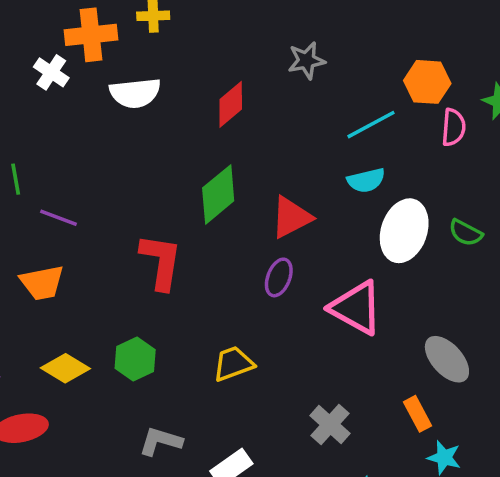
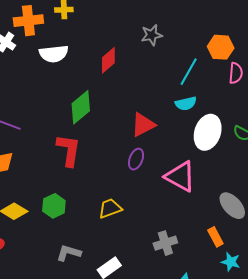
cyan line: (371, 125) -> (189, 72), turned -32
green diamond: (218, 194) -> (81, 107), moved
gray cross: (330, 425) -> (165, 243), turned 30

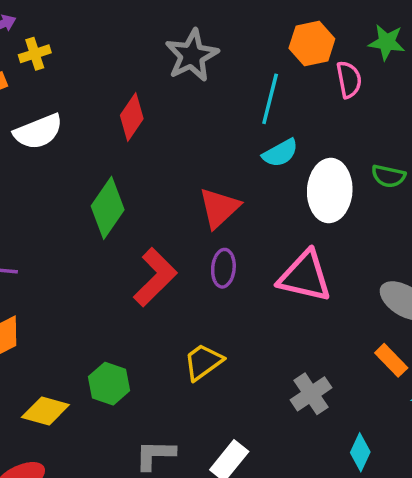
gray star: (152, 35) -> (192, 55), size x1.4
red L-shape: (69, 150) -> (155, 277), moved, turned 52

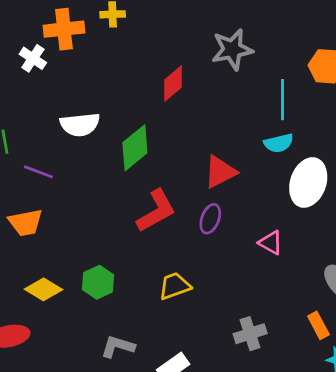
cyan line: (270, 99) -> (282, 100), turned -30
white semicircle: (38, 132) -> (80, 125), moved
pink triangle: (305, 276) -> (271, 243), size x0.6

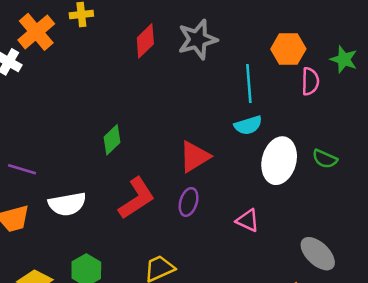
orange cross: (64, 29) -> (36, 32), turned -30
red diamond: (173, 84) -> (145, 41), moved
white semicircle: (80, 125) -> (67, 204), moved
green diamond: (135, 148) -> (112, 140), size x0.7

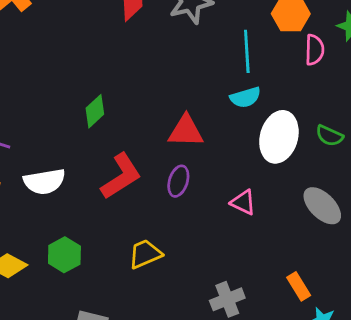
red triangle: (195, 157) -> (186, 131), turned 32
gray ellipse: (318, 254) -> (322, 206), moved

